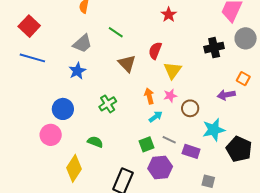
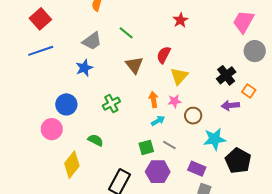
black cross: (214, 48) -> (226, 75), moved, turned -30
blue line: (32, 58) -> (41, 51), turned -40
purple rectangle: (191, 151) -> (197, 169), moved

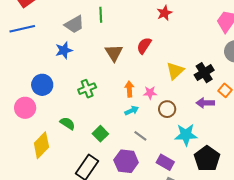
green line: (126, 33) -> (101, 15), moved, turned 42
yellow triangle: (179, 76) -> (175, 71), moved
green square: (146, 147) -> (100, 134), moved, turned -35

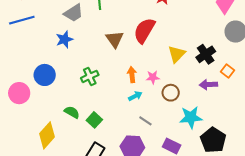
red semicircle: (144, 46) -> (144, 31), size x1.5
pink circle: (25, 108) -> (19, 93), moved
green square: (100, 134) -> (94, 120), moved

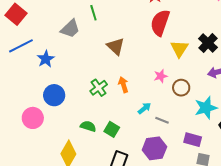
red semicircle: (144, 31) -> (160, 23), moved
blue star: (64, 39) -> (46, 59), moved
orange arrow: (132, 75) -> (123, 85), moved
cyan arrow: (135, 96) -> (144, 108), moved

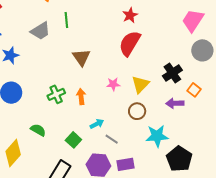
yellow triangle: (179, 49) -> (140, 84), moved
pink star: (161, 76) -> (113, 84), moved
green square: (112, 129) -> (73, 140), moved
purple rectangle: (193, 140) -> (126, 164), moved, turned -36

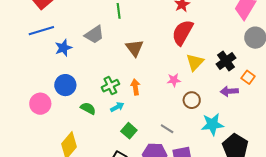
gray trapezoid: (40, 31) -> (94, 35), moved
pink star: (113, 84) -> (174, 80), moved
yellow triangle: (140, 84) -> (195, 62), moved
cyan arrow: (97, 124) -> (117, 107), moved
green semicircle: (38, 130) -> (88, 108), moved

